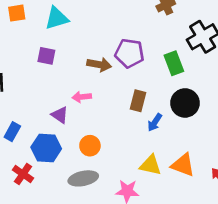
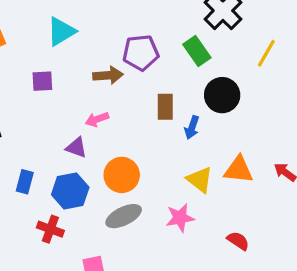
cyan triangle: (57, 18) -> (61, 32), moved
orange circle: (90, 146) -> (122, 175), size x1.4
yellow triangle: (150, 165) -> (200, 180), turned 40

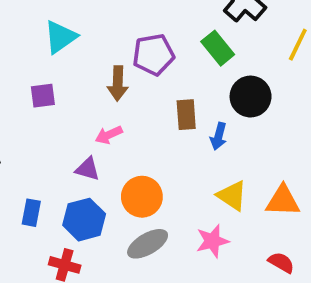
brown arrow: (108, 75) -> (118, 83), turned 100
orange triangle: (239, 170) -> (283, 201), moved

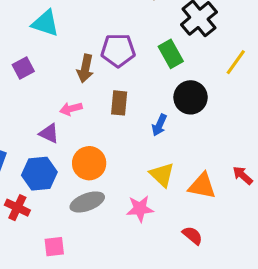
cyan triangle: (60, 37) -> (45, 23), turned 44
purple square: (43, 96) -> (23, 68), turned -30
brown rectangle: (186, 115) -> (119, 103), moved

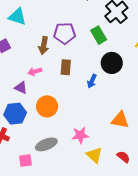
yellow triangle: (162, 175) -> (94, 155), moved
gray ellipse: (87, 202) -> (46, 144), moved
red semicircle: (192, 235) -> (123, 157), moved

